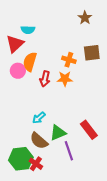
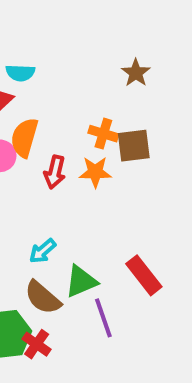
brown star: (85, 18) -> (136, 73), moved
brown square: (92, 53) -> (134, 146), moved

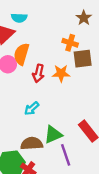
orange cross: (103, 134) -> (70, 43), moved
cyan arrow: (43, 251) -> (32, 108), moved
brown semicircle: (43, 298) -> (32, 144), turned 135

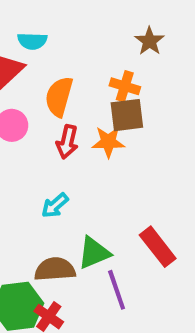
orange semicircle: (21, 54) -> (59, 97), moved
brown square: (83, 59) -> (127, 115), moved

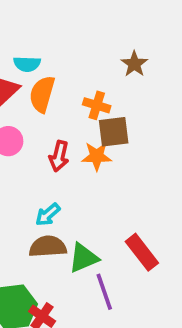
orange cross: (125, 86) -> (97, 105), moved
orange semicircle: (59, 97) -> (42, 94), moved
brown semicircle: (55, 269) -> (48, 247), moved

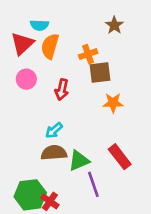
orange cross: (97, 105) -> (88, 54), turned -36
orange star: (97, 156) -> (113, 103), moved

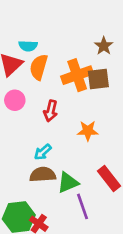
orange cross: (88, 54) -> (77, 75), size x1.6
brown square: (100, 73) -> (98, 79), moved
orange star: (113, 103) -> (88, 131), moved

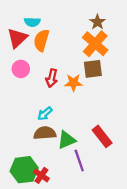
orange cross: (77, 75) -> (95, 44), moved, turned -30
brown square: (98, 79) -> (93, 69), moved
orange star: (88, 131) -> (73, 83), moved

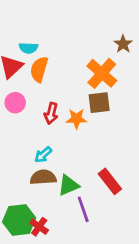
brown star: (97, 22) -> (123, 44), moved

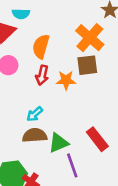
orange semicircle: (39, 69) -> (41, 46), moved

